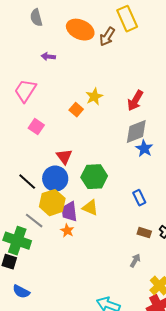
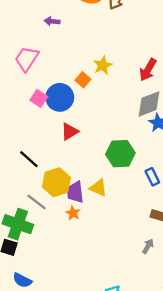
red triangle: (64, 157) -> (70, 132), turned 36
green hexagon: (94, 177) -> (120, 154), moved
blue circle: (55, 179) -> (60, 97), moved

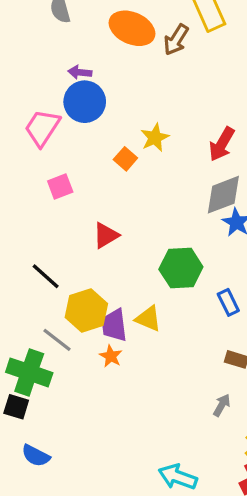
blue circle: (60, 97) -> (85, 102), moved
pink square: (39, 98) -> (60, 187), turned 35

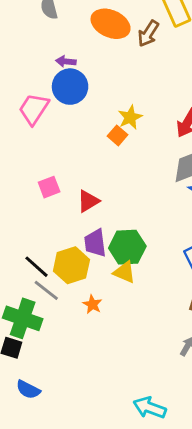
orange square: (125, 159) -> (118, 135), moved
pink square: (60, 187) -> (49, 187), moved
green hexagon: (181, 268) -> (127, 247), moved
black line: (46, 276) -> (37, 267), moved
purple trapezoid: (114, 325) -> (95, 243), moved

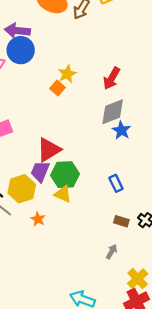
purple arrow: (66, 61) -> (17, 31), size x1.6
red triangle: (88, 201) -> (49, 150), moved, size x1.4
purple trapezoid: (95, 243) -> (40, 171), turned 30

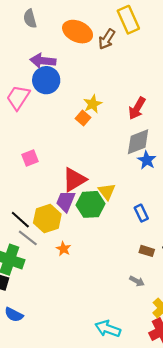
yellow triangle: (63, 194) -> (107, 191), moved, turned 30
gray arrow: (112, 252) -> (137, 281), turned 88

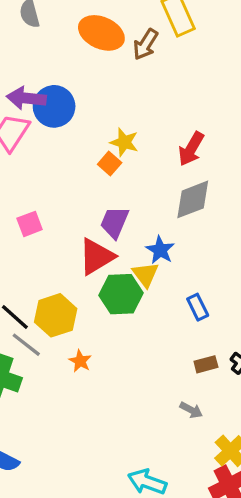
purple arrow: (43, 61) -> (26, 98), moved
yellow star: (93, 104) -> (124, 142), turned -30
blue star: (147, 160) -> (160, 250), moved
purple trapezoid: (66, 201) -> (114, 222), moved
brown rectangle: (147, 251) -> (206, 364), turned -32

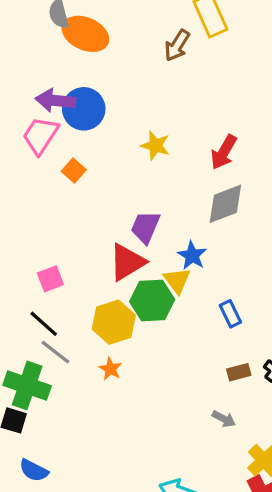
orange ellipse: (101, 33) -> (85, 34), moved
orange square: (110, 164) -> (74, 170), moved
pink square: (30, 224) -> (50, 279), moved
yellow hexagon: (56, 315) -> (114, 322), moved

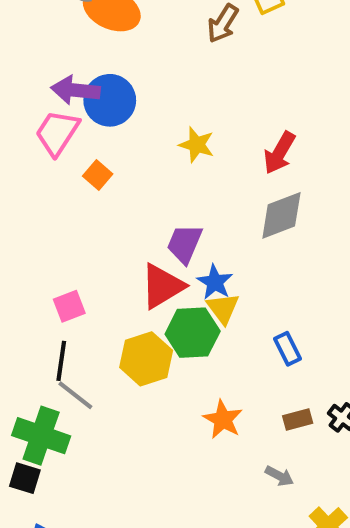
blue star: (192, 255) -> (215, 282), moved
black line: (44, 324) -> (61, 361), turned 56
orange star: (110, 369) -> (223, 419), moved, size x1.4

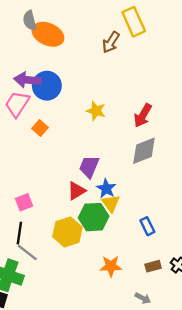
red triangle: (162, 286) -> (77, 191), size x0.7
orange star: (223, 419) -> (111, 266), turned -30

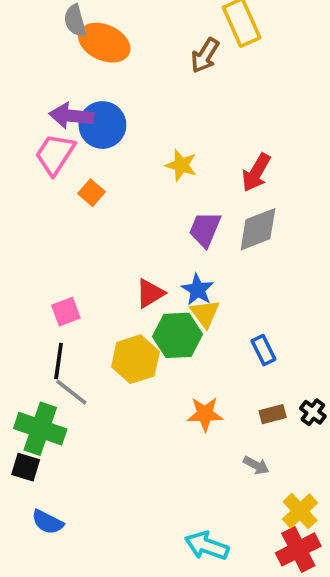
purple trapezoid: (89, 167) -> (205, 229), moved

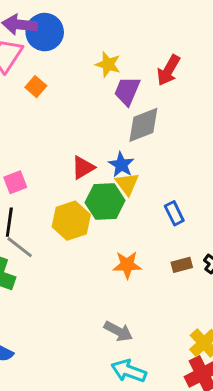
purple trapezoid: (205, 229) -> (127, 91), moved
gray diamond: (258, 229) -> (143, 125), moved
gray arrow: (256, 465) -> (118, 331), moved, size x1.4

